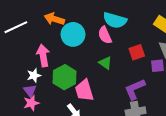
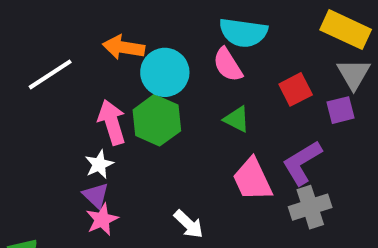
green hexagon: (65, 77) -> (157, 120), moved
pink trapezoid: (84, 91) -> (252, 179), moved

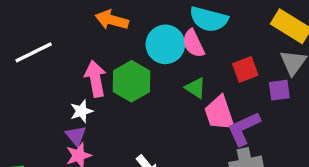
cyan circle: (165, 72) -> (165, 44), moved
white line: (50, 74) -> (34, 52), moved
pink trapezoid: (252, 179) -> (219, 113), moved

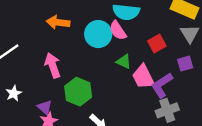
green hexagon: (132, 81) -> (78, 92), moved
purple square: (279, 90) -> (185, 64), moved
white star: (81, 111) -> (14, 93), moved

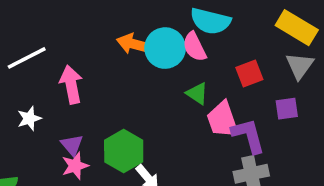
orange arrow: (58, 22) -> (134, 44), moved
pink arrow: (53, 65) -> (71, 85), moved
purple L-shape: (162, 85) -> (248, 136), turned 100
green hexagon: (78, 92) -> (124, 151), moved

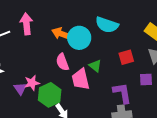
pink semicircle: (194, 47) -> (62, 62), moved
pink arrow: (71, 85) -> (26, 24), moved
pink trapezoid: (223, 120) -> (81, 79), moved
pink star: (75, 166) -> (32, 83), moved

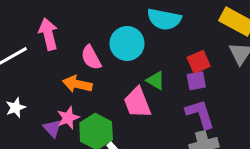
orange arrow: (62, 34) -> (77, 84), moved
pink semicircle: (62, 62) -> (91, 58), moved
purple square: (146, 80) -> (196, 81), moved

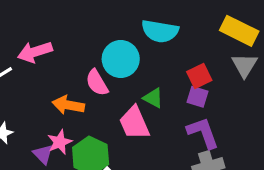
pink arrow: (48, 34) -> (35, 52), turned -92
pink semicircle: (91, 58) -> (97, 83), moved
purple square: (196, 81) -> (197, 97), turned 30

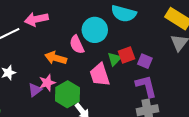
red square: (199, 76) -> (127, 55), moved
green triangle: (153, 98) -> (114, 59), turned 40
purple triangle: (43, 154) -> (35, 90), turned 32

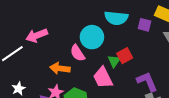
purple square: (145, 61) -> (145, 25), moved

